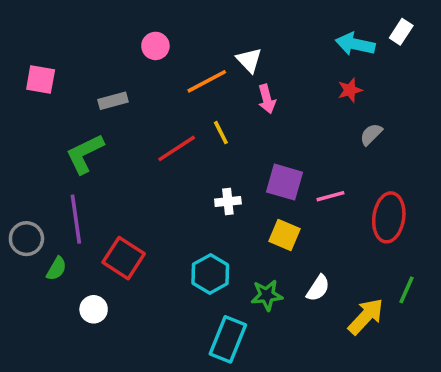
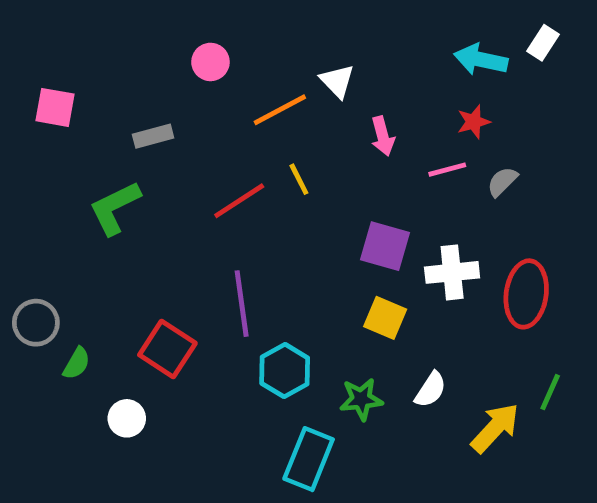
pink arrow: (267, 99) -> (383, 136), moved
pink line: (330, 196) -> (447, 170), moved
white cross: (228, 201) -> (452, 272), moved, size x1.5
purple line: (76, 219) -> (242, 304), moved

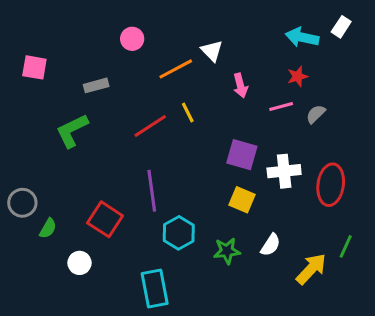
cyan rectangle: (309, 459) -> (155, 288), moved, turned -33

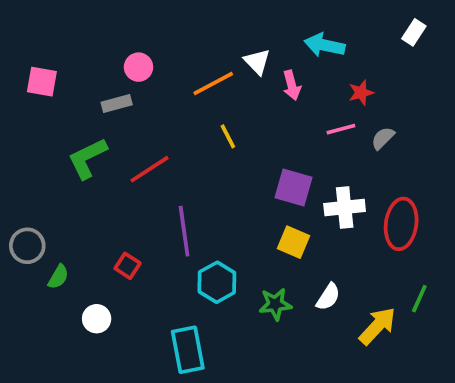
cyan arrow: (302, 37) -> (325, 45), moved
pink circle: (132, 39) -> (139, 67), moved
pink arrow: (240, 85) -> (292, 85), moved
red line: (150, 126) -> (149, 169), moved
red square: (105, 219) -> (128, 266), size x0.6

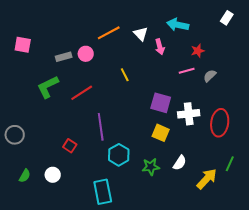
pink circle: (139, 67) -> (86, 54), moved
orange line: (213, 83) -> (109, 33), moved
green semicircle: (58, 277) -> (25, 176), moved

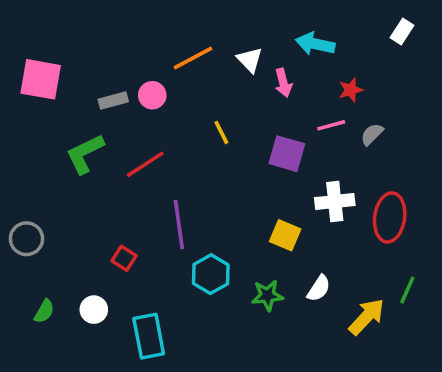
pink square: (23, 45) -> (41, 79), size x1.4
purple square: (161, 103) -> (287, 154), moved
cyan rectangle: (103, 192) -> (149, 336), moved

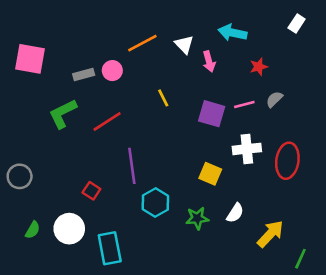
pink line: (331, 125) -> (244, 105), moved
green line: (407, 290) -> (300, 259), moved
white circle: (94, 310) -> (69, 229), size x1.5

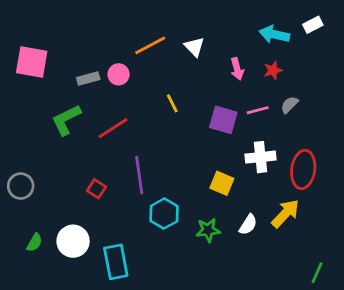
white rectangle: (297, 24) -> (313, 25), turned 30
cyan arrow: (233, 33) -> (274, 34), moved
pink arrow: (209, 61) -> (237, 69), moved
red square: (91, 191) -> (96, 189), moved
yellow arrow: (270, 234) -> (285, 214), moved

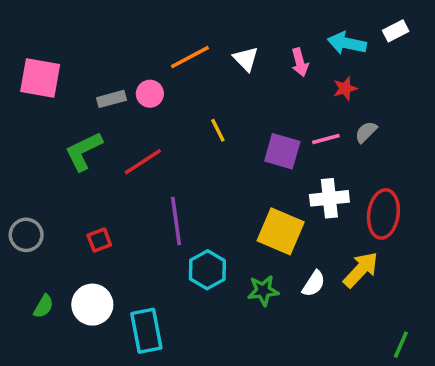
pink arrow: (237, 69) -> (300, 62), moved
yellow square: (222, 183) -> (281, 231), size x1.5
red square: (96, 189) -> (99, 240), moved, turned 36

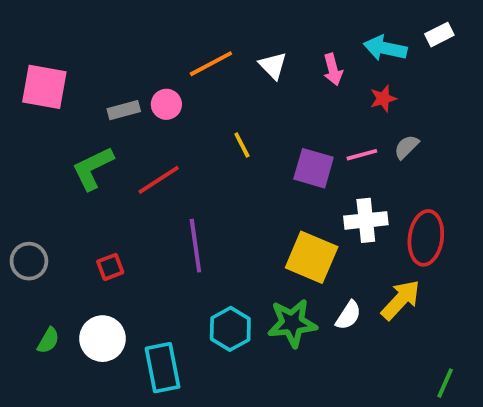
cyan hexagon: (207, 270) -> (230, 329), moved
green star: (263, 291) -> (292, 323), size x1.4

